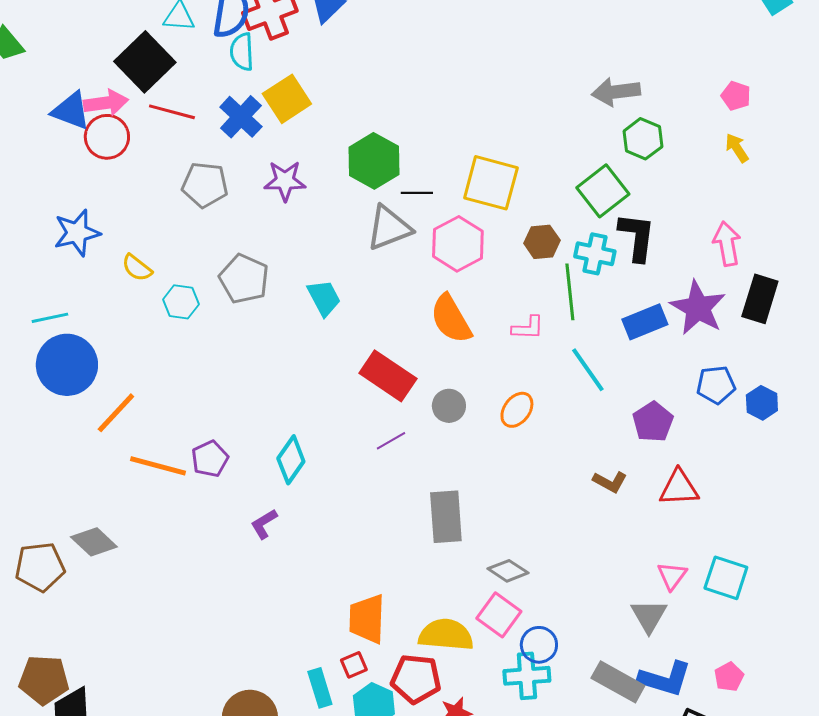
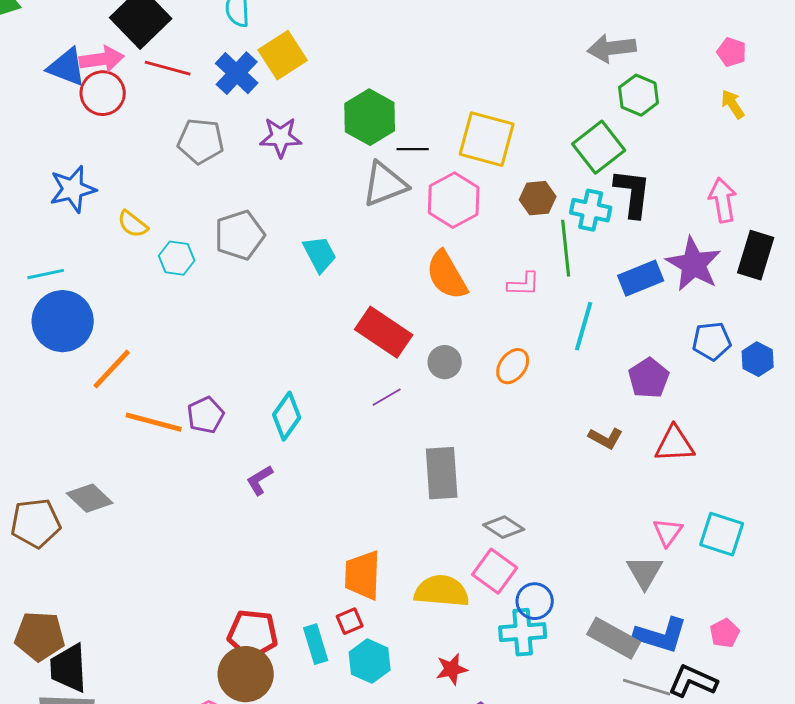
gray pentagon: (244, 279) -> (240, 235), turned 30
cyan line: (588, 370) -> (584, 326), turned 51
red pentagon: (416, 679) -> (253, 634), moved

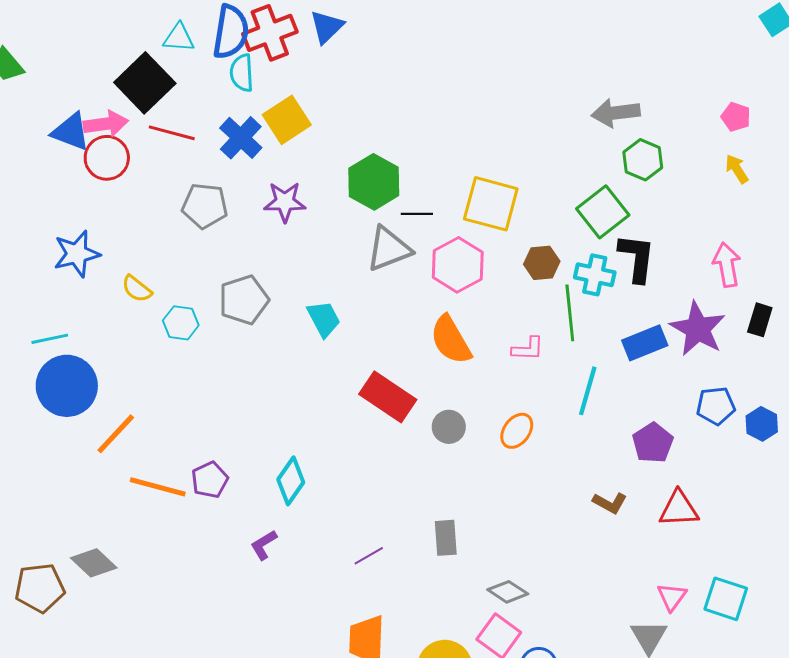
black rectangle: (756, 255) -> (760, 320), size x0.7
purple line: (387, 397) -> (369, 556), moved
gray rectangle: (442, 473) -> (446, 538), size x0.7

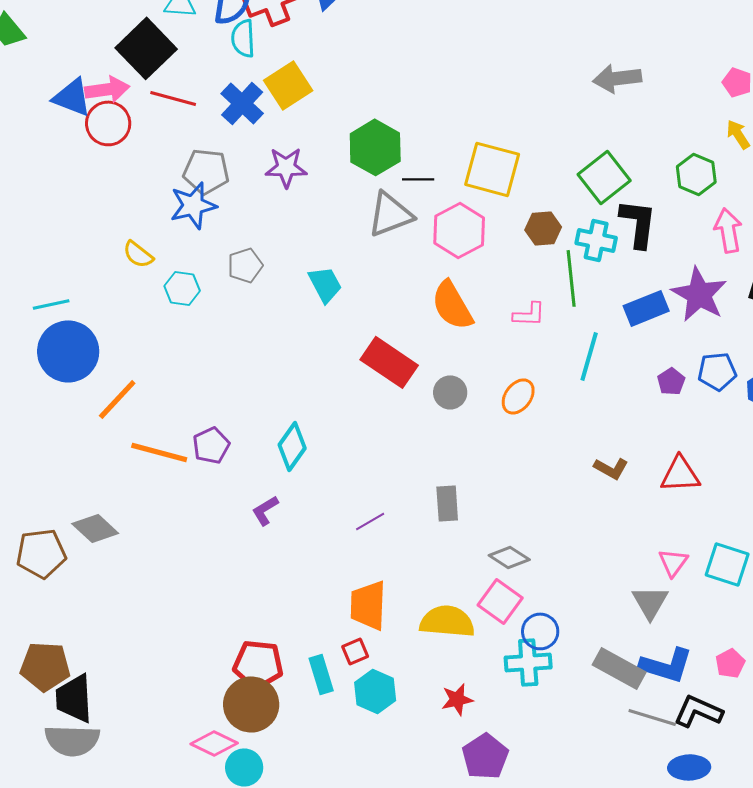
green hexagon: (643, 160) -> (696, 174), moved
blue star: (77, 254) -> (193, 205), moved
gray pentagon: (244, 300) -> (245, 265), size x0.7
purple pentagon: (653, 443) -> (671, 381), moved, size x0.7

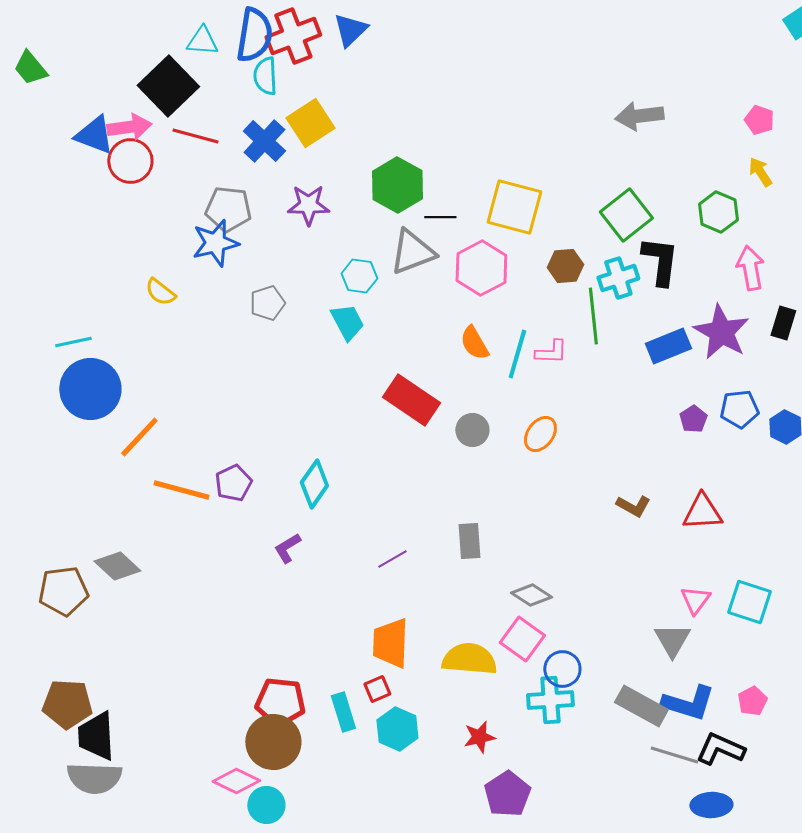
cyan cross: (596, 240) -> (618, 278), turned -30
cyan hexagon: (182, 288) -> (359, 276), moved
orange semicircle: (452, 305) -> (474, 343), size x0.7
cyan line: (589, 356) -> (517, 354), moved

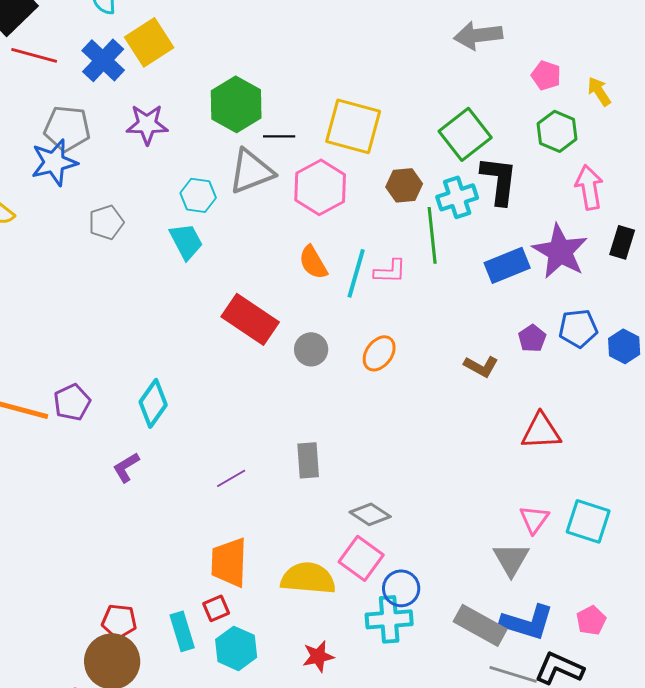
pink pentagon: (759, 120) -> (546, 75), moved
brown L-shape: (633, 506) -> (481, 366), moved
red pentagon: (280, 702) -> (119, 621), size x0.7

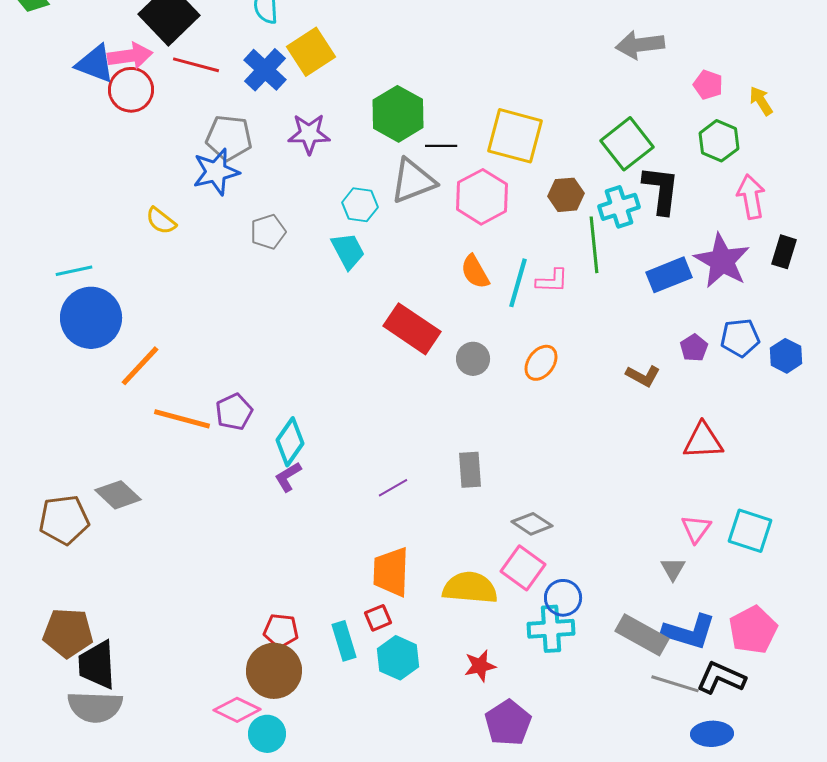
cyan diamond: (153, 403) -> (290, 442), moved
gray triangle: (511, 559) -> (673, 569), size x0.7
pink pentagon: (591, 620) -> (753, 630), size x1.6

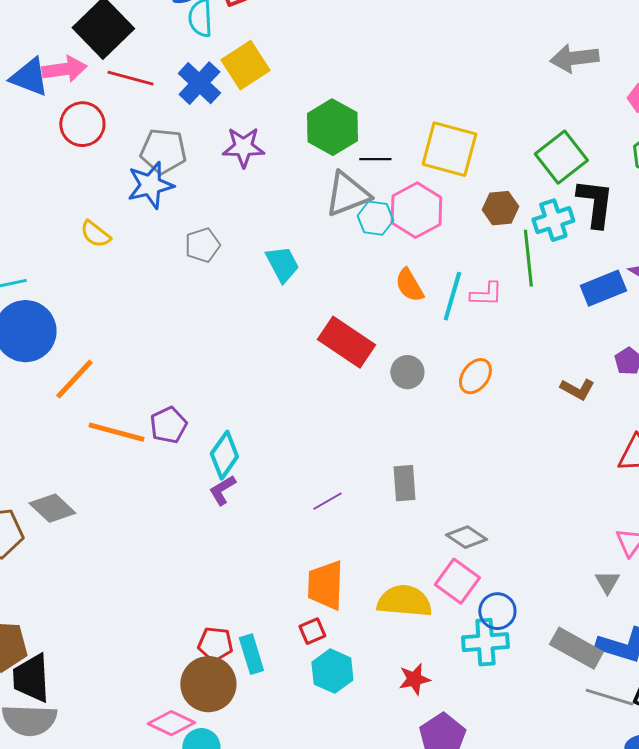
red circle: (131, 90) -> (82, 124), moved
cyan hexagon: (360, 205) -> (375, 218), moved
cyan rectangle: (344, 641) -> (251, 654), moved

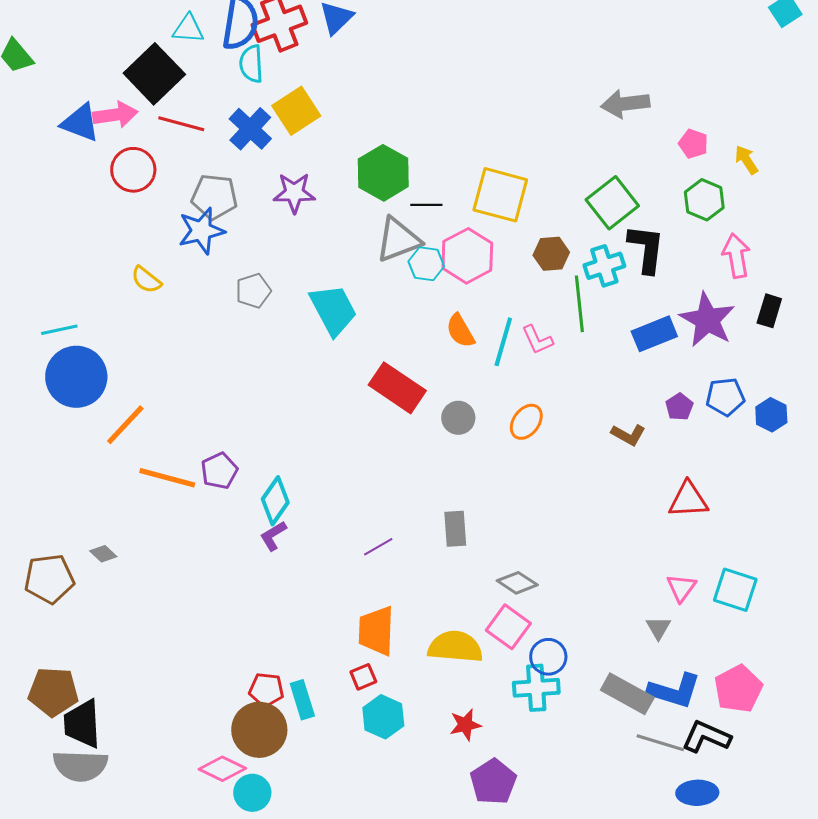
cyan trapezoid: (282, 264) -> (333, 310), size x1.4
pink L-shape: (486, 294) -> (537, 340), turned 64
gray diamond: (52, 508) -> (103, 554), size x0.6

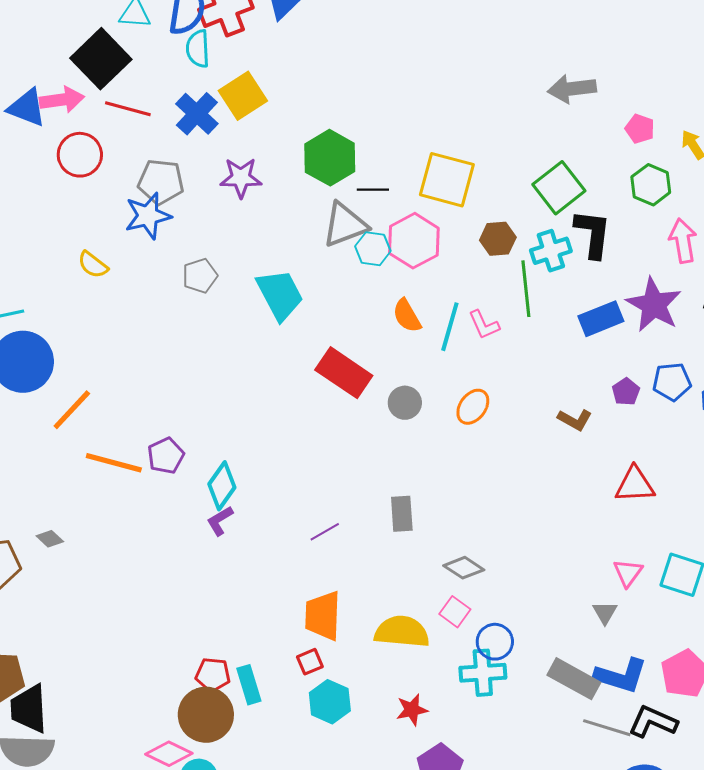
pink square: (508, 627) -> (455, 612), size x0.7

